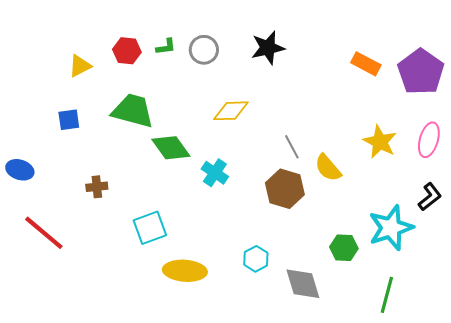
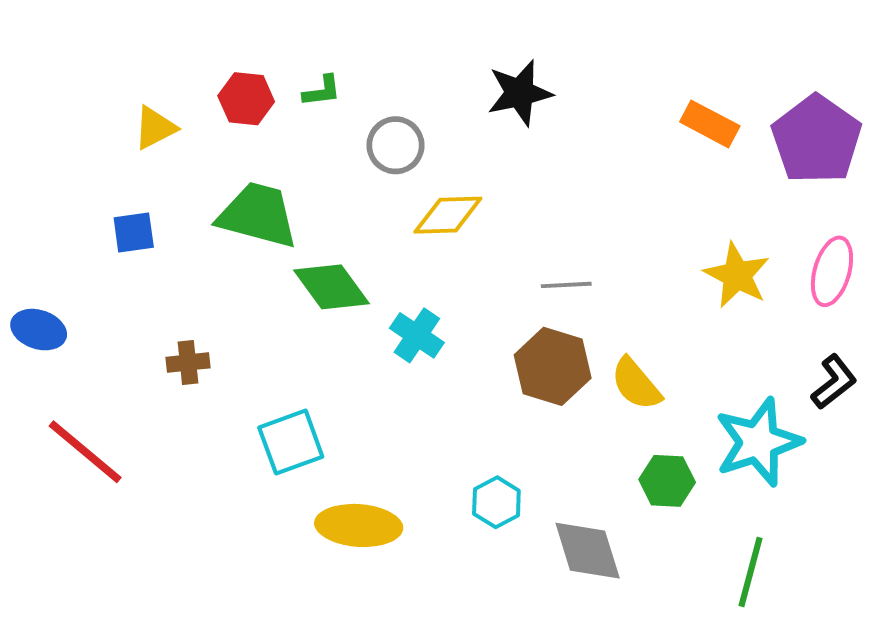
gray circle: (204, 50) -> (396, 145), moved
gray line: (292, 147) -> (566, 285), turned -65
yellow semicircle: (328, 168) -> (636, 384), moved

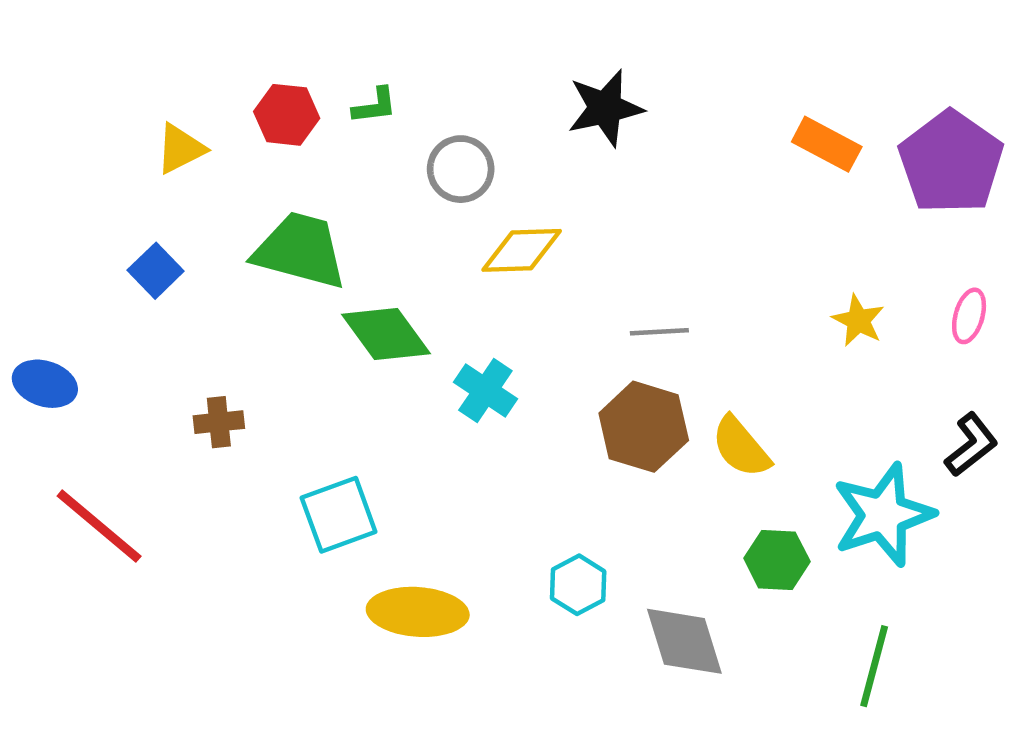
blue square: (134, 233) -> (156, 271), turned -36
pink ellipse: (832, 271) -> (969, 316), size x0.7
yellow star: (737, 275) -> (858, 320), size x0.7

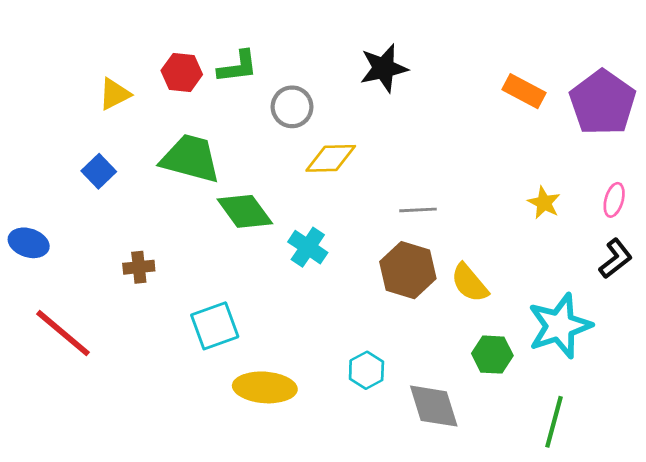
green L-shape: (375, 106) -> (238, 67), size x1.4
black L-shape: (971, 445) -> (616, 259), moved

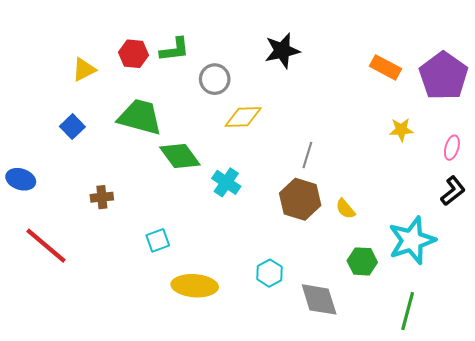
yellow star: (544, 203) -> (401, 130), moved, turned -30
gray line: (418, 210) -> (307, 155), turned -70
yellow semicircle: (470, 283) -> (345, 209), size x0.7
cyan square: (215, 326) -> (158, 240), size x0.7

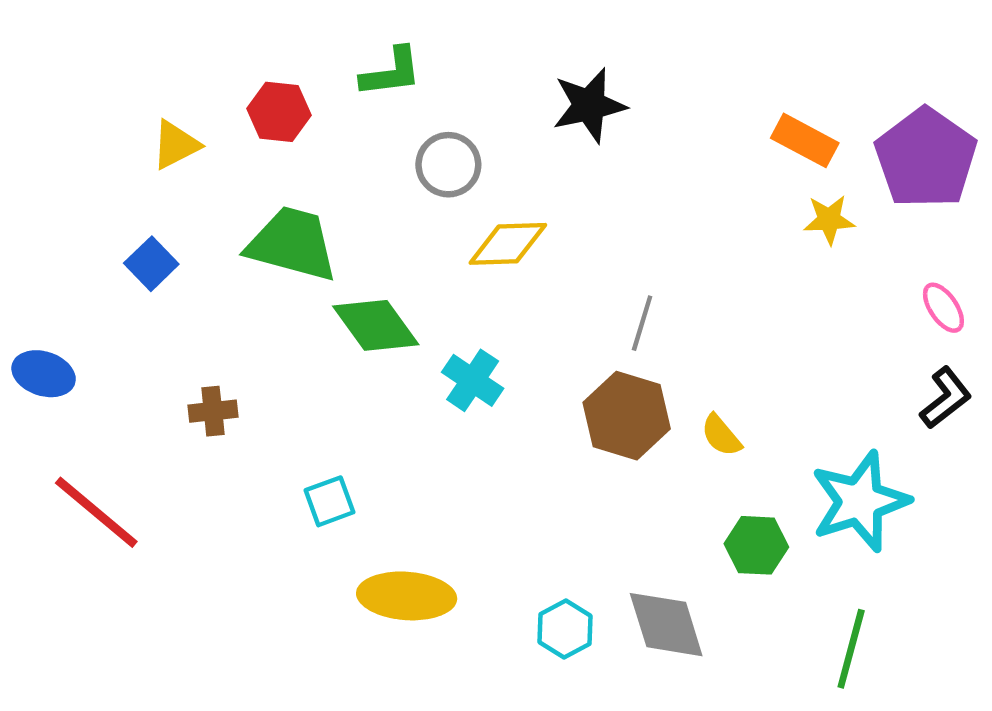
green L-shape: (175, 50) -> (391, 72), moved
yellow star: (401, 130) -> (829, 220), moved
pink ellipse: (452, 148) -> (943, 308), turned -50
cyan hexagon: (270, 273) -> (565, 629), moved

